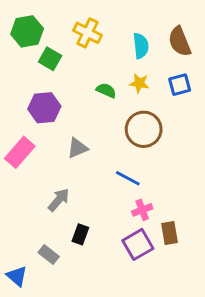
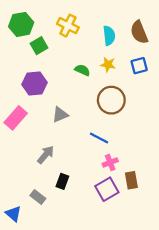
green square: (50, 59) -> (39, 46), turned 30

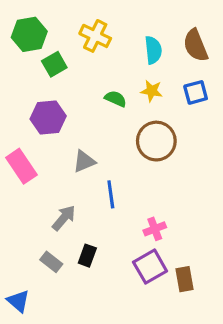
pink rectangle: (16, 118) -> (21, 166), turned -75
blue line: (99, 138) -> (111, 194), moved, turned 54
brown rectangle: (131, 180) -> (185, 279), moved
gray rectangle: (38, 197) -> (51, 262), moved

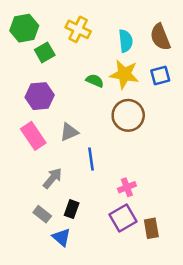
yellow star: (152, 91) -> (124, 74), size x1.6
pink rectangle: (21, 166) -> (33, 136), moved
blue triangle: (18, 301) -> (61, 237), moved

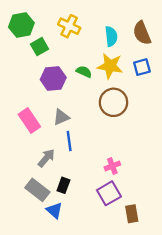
purple hexagon: (40, 96) -> (53, 78), moved
blue line: (91, 159) -> (69, 141), moved
gray rectangle: (42, 214) -> (37, 190), size x1.5
brown rectangle: (151, 228) -> (132, 214), moved

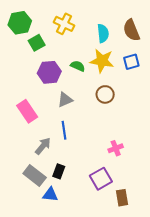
brown circle: (113, 102) -> (105, 94), size x0.7
gray triangle: (61, 117) -> (65, 100), moved
pink cross: (112, 166) -> (116, 148), moved
blue triangle: (54, 210) -> (50, 195), turned -35

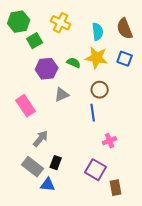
blue square: (131, 62) -> (125, 59), turned 35
blue line: (64, 130) -> (93, 113), moved
purple square: (101, 179) -> (96, 170), turned -30

